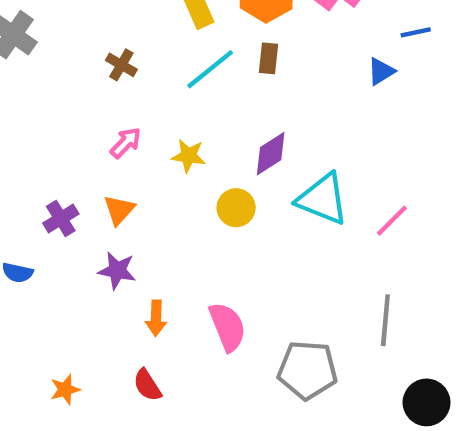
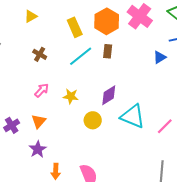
purple star: (117, 270) -> (38, 149), turned 30

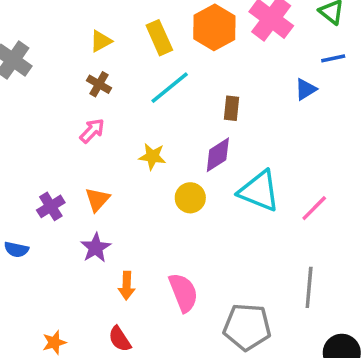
yellow triangle: (31, 16) -> (101, 41), moved
brown rectangle: (108, 51) -> (232, 108), moved
pink arrow: (42, 90) -> (92, 131), moved

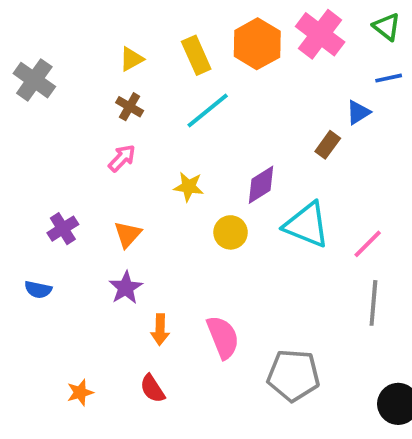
brown rectangle: (232, 108) -> (328, 145), moved, turned 30
purple cross: (51, 206) -> (63, 229), moved
gray line: (309, 287) -> (373, 303), moved

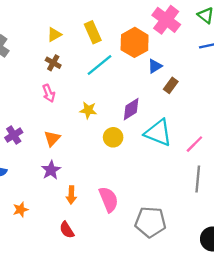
orange hexagon: (257, 44) -> (135, 42), moved
blue triangle: (358, 112) -> (155, 66), moved
pink arrow: (122, 158) -> (49, 93), turned 114
orange star: (80, 392) -> (20, 210), moved

